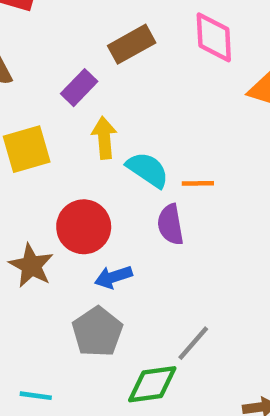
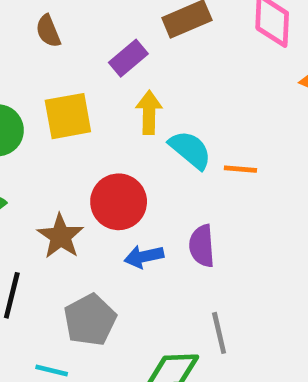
purple semicircle: (170, 225) -> (202, 246), moved
gray pentagon: (97, 332) -> (90, 320), moved
gray line: (193, 343) -> (219, 333), turned -60

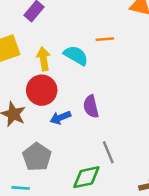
yellow arrow: (149, 112) -> (44, 59), moved
orange line: (240, 169) -> (105, 39), moved

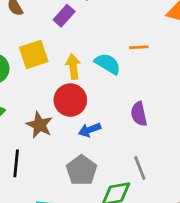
purple semicircle: (91, 107) -> (139, 114), moved
gray pentagon: (37, 157) -> (82, 170), moved

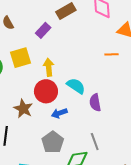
orange line: (139, 47) -> (111, 54), moved
cyan semicircle: (108, 64) -> (76, 86), moved

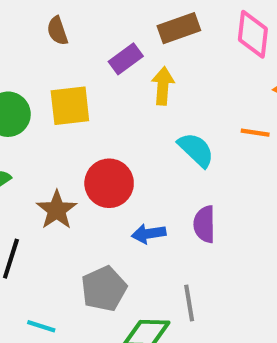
yellow arrow: (49, 67) -> (163, 86), moved
cyan semicircle: (76, 86) -> (196, 150), moved
blue arrow: (59, 113) -> (149, 234), moved

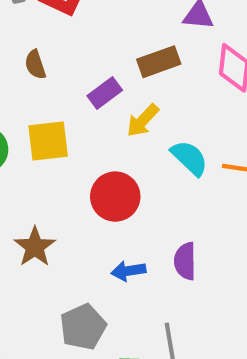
yellow arrow: (163, 86) -> (143, 121), turned -141
cyan semicircle: (196, 150) -> (189, 158), moved
red circle: (109, 183) -> (115, 197), moved

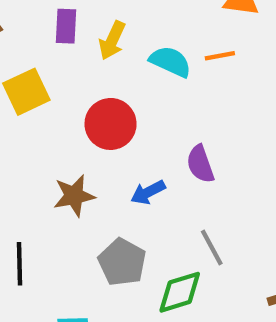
purple rectangle: (105, 93) -> (66, 26), turned -32
brown star: (35, 247) -> (74, 196), moved, turned -30

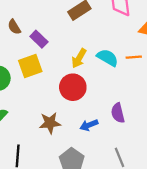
purple rectangle: (66, 26) -> (39, 39), moved, turned -54
yellow arrow: (112, 40) -> (79, 58), moved

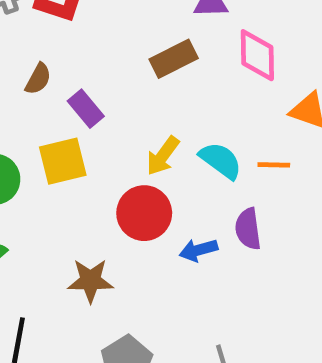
brown semicircle: (14, 27) -> (38, 79), turned -126
purple semicircle: (118, 113) -> (248, 229), moved
blue arrow: (89, 125) -> (198, 250), moved

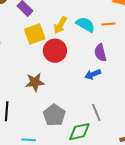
yellow square: (63, 161) -> (35, 34), moved
blue arrow: (198, 250) -> (93, 74), moved

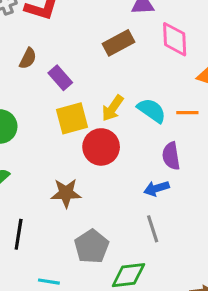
gray line: (96, 112) -> (153, 229), moved

